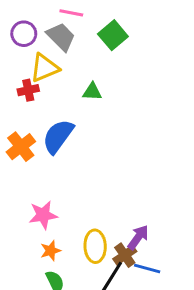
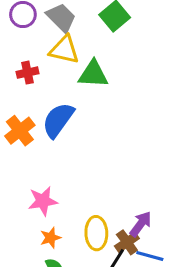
yellow triangle: (45, 68) -> (64, 50), moved, turned 36
green triangle: (92, 92) -> (93, 74), size x1.5

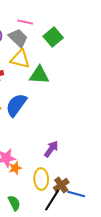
purple arrow: (141, 224) -> (51, 149), moved
orange star: (50, 238) -> (15, 168), moved

